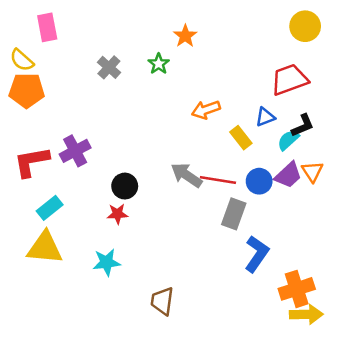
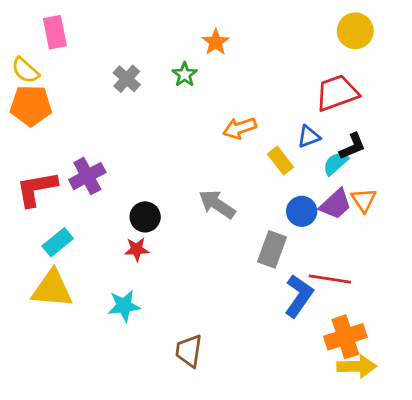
red line: (218, 180) -> (330, 279), moved

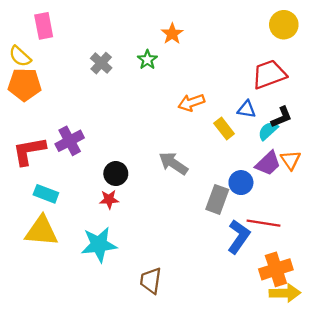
blue triangle: (309, 137) -> (247, 109), turned 30
blue circle: (302, 211) -> (241, 183), moved
cyan rectangle: (58, 242) -> (46, 194), turned 60
cyan star: (124, 306) -> (99, 245), size x1.4

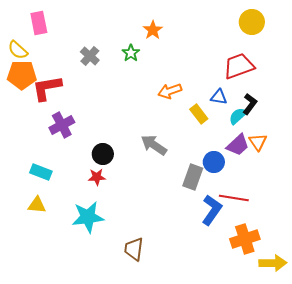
black L-shape: (282, 117) -> (250, 104), turned -30
red L-shape: (29, 151) -> (47, 88), moved
yellow triangle: (41, 231) -> (37, 205), size x0.6
yellow arrow: (285, 293) -> (273, 263), moved

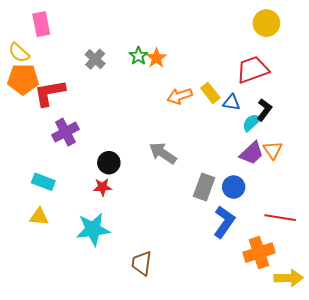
orange star: (153, 30) -> (156, 58), moved
yellow rectangle: (199, 114) -> (210, 93), moved
blue circle: (214, 162) -> (234, 187), moved
red line: (234, 198) -> (280, 218), moved

